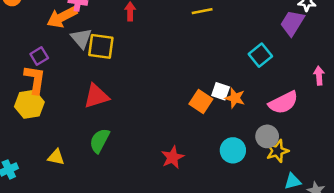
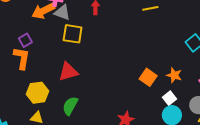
gray triangle: (81, 38) -> (62, 12), moved, turned -30
white square: (221, 91) -> (169, 98), moved, turned 32
yellow hexagon: (29, 104) -> (38, 93), moved

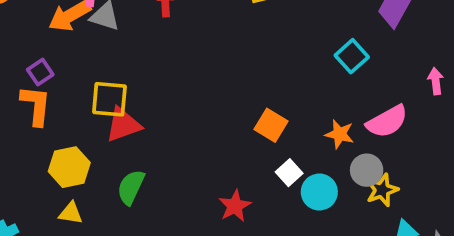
yellow square: (73, 34) -> (109, 99), moved
orange star: (174, 75) -> (340, 134), moved
white square: (169, 98) -> (289, 173), moved

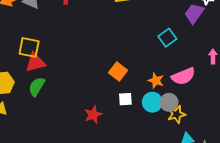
white square: (289, 173) -> (125, 99), turned 32
green semicircle: (131, 187) -> (37, 87), moved
cyan circle: (319, 192) -> (152, 102), moved

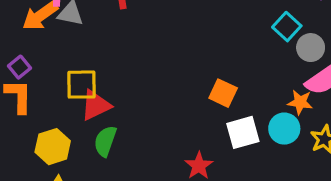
orange star: (156, 81) -> (300, 102), moved
white square: (125, 99) -> (243, 132), size x1.5
gray circle: (169, 102) -> (311, 48), moved

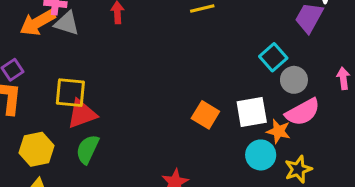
white square: (243, 132) -> (252, 112), moved

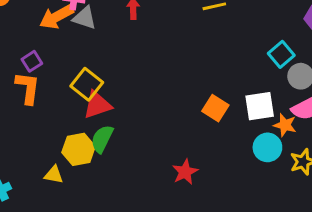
yellow square: (70, 93) -> (87, 84), turned 32
yellow hexagon: (37, 149) -> (79, 149), moved

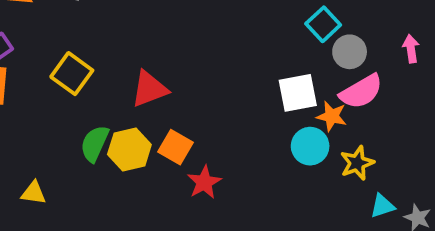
red triangle: (97, 105) -> (149, 89), moved
orange square: (215, 108) -> (176, 147), moved
yellow hexagon: (79, 149) -> (129, 150), moved

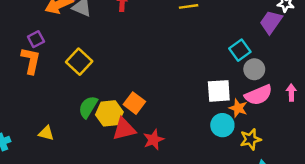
pink arrow: (411, 49) -> (291, 93), moved
red triangle: (149, 89) -> (124, 129), moved
orange square: (176, 147) -> (134, 103), moved

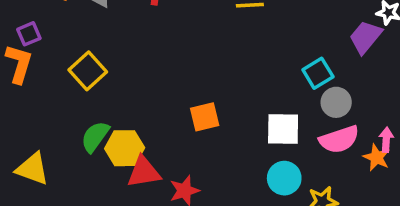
orange square: (134, 103) -> (205, 117), moved, turned 35
orange star: (238, 108) -> (376, 157), moved
yellow triangle: (46, 133) -> (32, 169), size x1.5

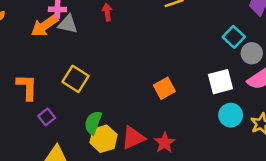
purple square: (29, 34) -> (47, 117), moved
yellow hexagon: (125, 148) -> (104, 139), moved

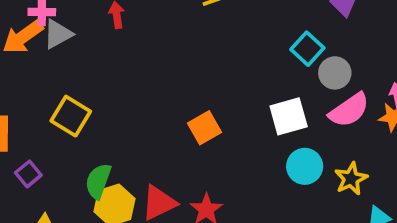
gray triangle: (68, 24) -> (58, 34), turned -40

